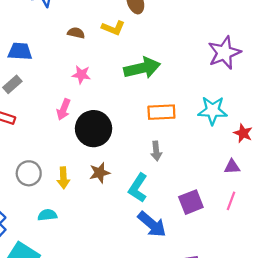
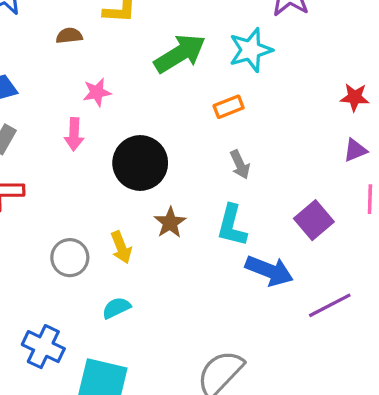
pink arrow: (64, 109) -> (74, 134), moved
cyan star: (213, 111) -> (251, 50), moved
orange rectangle: (161, 112) -> (229, 107), size x0.7

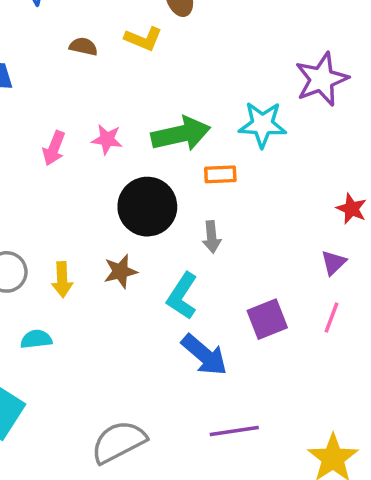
green arrow: (180, 54) -> (181, 134), moved
pink star: (97, 92) -> (107, 139), moved
purple triangle: (355, 150) -> (334, 263), turned -40
black circle: (140, 163) -> (147, 207), moved
purple line: (330, 305) -> (234, 431), moved

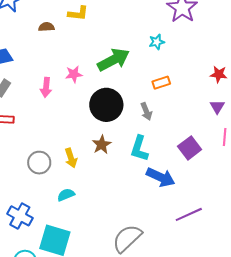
cyan star: (262, 124) -> (157, 42), size x0.6
orange rectangle: (220, 174) -> (161, 83), moved

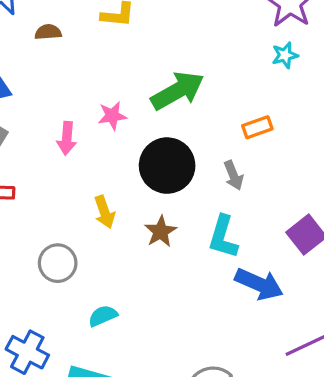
brown semicircle: (46, 27) -> (48, 32), moved
cyan star: (157, 42) -> (285, 55), moved
yellow arrow: (71, 158) -> (105, 212), moved

